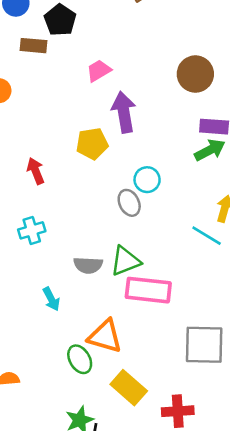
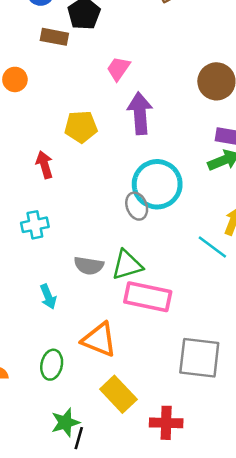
pink trapezoid: (99, 71) -> (118, 69), turned -30
yellow pentagon: (92, 144) -> (81, 127), moved
cyan circle: (147, 180) -> (157, 184), size x1.8
green ellipse: (80, 359) -> (52, 365), moved, turned 36

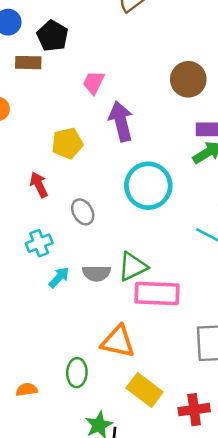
gray ellipse: (137, 206) -> (83, 212), moved
cyan arrow: (48, 297) -> (59, 277), moved, turned -105

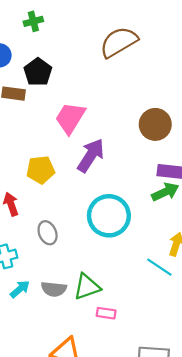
pink trapezoid: (94, 83) -> (70, 118), size x1.5
purple arrow: (121, 121) -> (91, 155), turned 40
pink rectangle: (157, 293) -> (106, 313), size x0.5

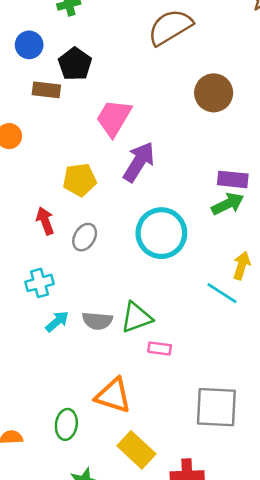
brown circle: (155, 124) -> (214, 93), moved
gray ellipse: (48, 233) -> (85, 237), moved, turned 55

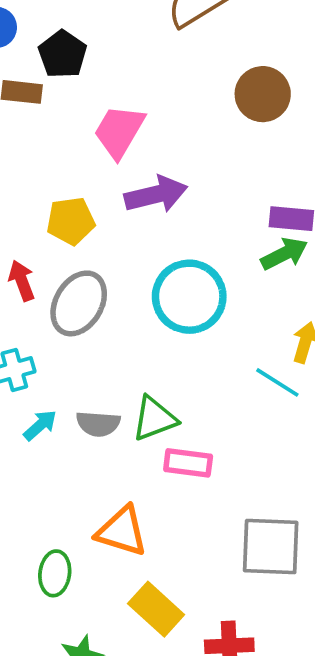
purple arrow: (139, 162) -> (156, 194), turned 45
gray ellipse: (85, 237) -> (79, 303), size x1.6
pink rectangle: (160, 348) -> (188, 463), size x1.4

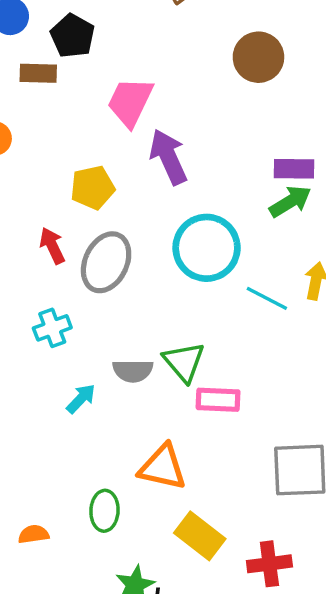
purple arrow: (156, 194) -> (168, 157), turned -96
cyan line: (277, 382) -> (267, 298), moved
green triangle: (154, 419) -> (184, 362), turned -45
cyan arrow: (40, 425) -> (81, 399), moved

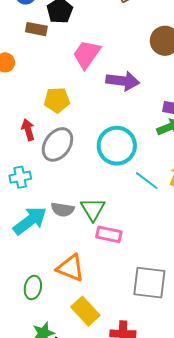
purple arrow: (168, 157) -> (123, 81), moved, turned 112
cyan arrow: (81, 399) -> (30, 221), size x1.8

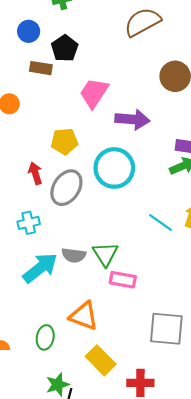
cyan circle: (117, 146) -> (114, 168), moved

